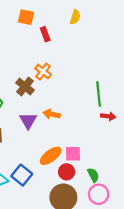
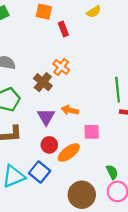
yellow semicircle: (75, 17) -> (94, 12), turned 40
pink square: (73, 154) -> (92, 132), moved
red circle: (67, 172) -> (49, 145), moved

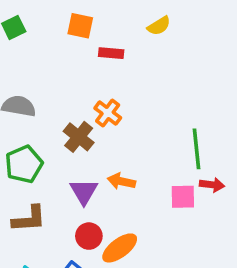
red rectangle: (63, 29) -> (111, 53), turned -64
pink square: (92, 132) -> (183, 197), moved

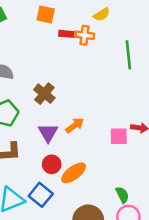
orange cross: (108, 113) -> (85, 35), moved, turned -30
green line: (197, 149) -> (128, 55), moved
orange arrow: (121, 181) -> (75, 125), turned 132

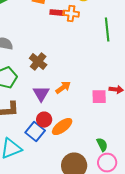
blue square: (41, 195) -> (35, 132), moved

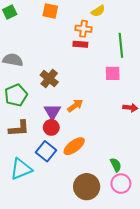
red rectangle: (57, 13) -> (80, 44), moved
pink square: (99, 97) -> (113, 73), moved
red circle: (44, 120) -> (51, 127), moved

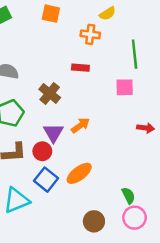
red rectangle: (80, 44) -> (80, 68), moved
red circle: (51, 127) -> (42, 151), moved
brown circle: (87, 187) -> (94, 221), size x0.7

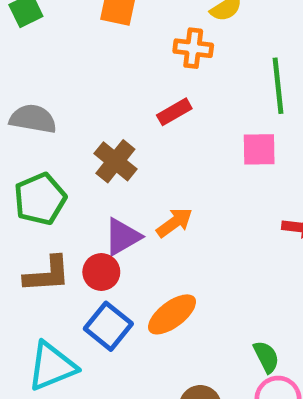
red rectangle: (80, 68) -> (174, 112), turned -35
purple triangle: (53, 133) -> (123, 237), turned 30

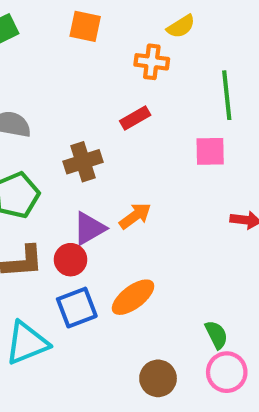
brown cross: (115, 161) -> (83, 162), turned 33
blue square: (108, 326) -> (77, 308), turned 30

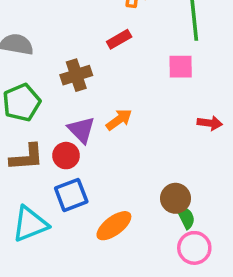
purple triangle: (89, 228) -> (81, 130), turned -44
orange ellipse: (133, 297) -> (114, 226), moved
brown circle: (158, 378) -> (175, 198), moved

